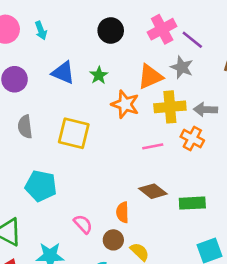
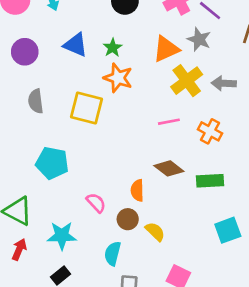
orange star: (125, 104) -> (118, 78), moved
yellow cross: (170, 107) -> (187, 81), turned -32
orange cross: (192, 139) -> (210, 131), moved

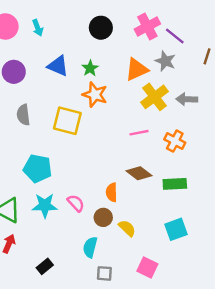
cyan square: (228, 230) -> (176, 229), moved
cyan star: (62, 236) -> (45, 205), moved

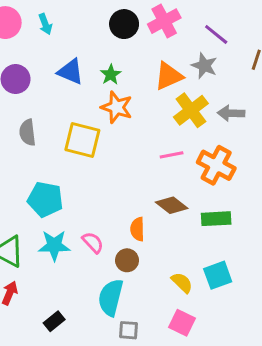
pink cross: (147, 27) -> (164, 21), moved
orange cross: (175, 141) -> (216, 165), size x1.4
yellow semicircle: (127, 228) -> (182, 283), moved
cyan semicircle: (90, 247) -> (111, 297), size x1.4

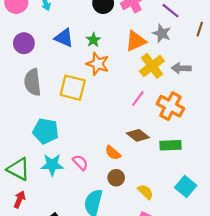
gray semicircle: (27, 133) -> (33, 82), size x1.4
pink line: (172, 155) -> (138, 99), turned -42
orange semicircle: (137, 229) -> (113, 153), turned -49
brown circle: (127, 260) -> (116, 178), moved
cyan square: (218, 275) -> (186, 186), moved, turned -30

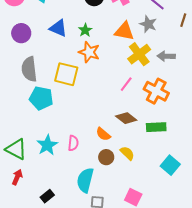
orange triangle: (136, 41) -> (124, 31), turned 35
cyan pentagon: (46, 131) -> (41, 98), moved
pink semicircle: (80, 163) -> (73, 143), turned 49
cyan star: (52, 165) -> (47, 145), turned -30
yellow semicircle: (145, 192) -> (127, 153), moved

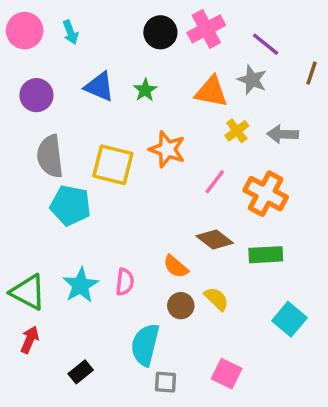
orange star: (89, 52) -> (167, 149), moved
yellow cross: (139, 54) -> (237, 131), size x0.6

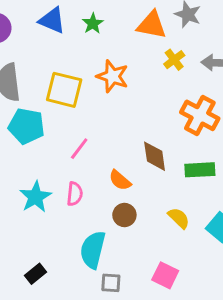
pink line: (215, 182) -> (79, 149), moved
brown diamond: (215, 239) -> (155, 156), turned 44
yellow semicircle: (216, 299) -> (179, 218), moved

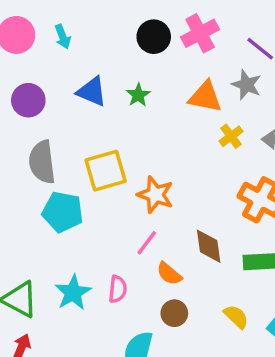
orange star: (112, 76) -> (155, 195), moved
yellow square: (64, 90) -> (106, 171), turned -30
pink line: (79, 149) -> (147, 243), moved

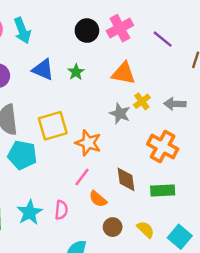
cyan arrow: (63, 37) -> (22, 31), size x1.5
gray star: (246, 85) -> (120, 114), moved
brown circle: (174, 313) -> (113, 227), moved

